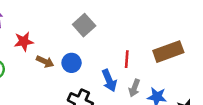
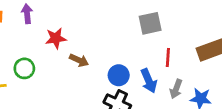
gray square: (84, 25) -> (150, 23), moved, turned 30
blue circle: (72, 63) -> (119, 75), moved

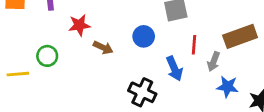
blue circle: (119, 75) -> (144, 36), moved
gray arrow: (176, 89) -> (214, 62), moved

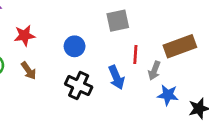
blue circle: (144, 36) -> (75, 46), moved
brown arrow: (103, 48) -> (29, 71), moved, turned 30
black cross: (142, 92) -> (79, 86), moved

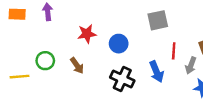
red star: (25, 35) -> (87, 34), moved

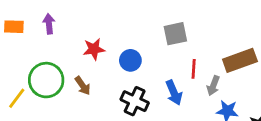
green circle: (45, 61) -> (46, 80), size x1.6
yellow line: (20, 77) -> (17, 98), turned -48

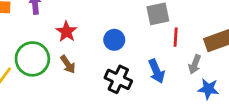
red star: (94, 49) -> (66, 32), moved, turned -30
red line: (194, 69) -> (176, 37), moved

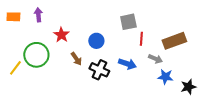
brown arrow: (68, 64) -> (76, 59), moved
gray arrow: (195, 64) -> (155, 59), turned -88
blue arrow: (157, 71) -> (127, 64), turned -48

